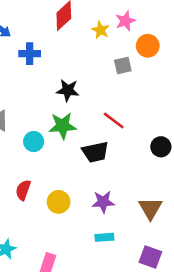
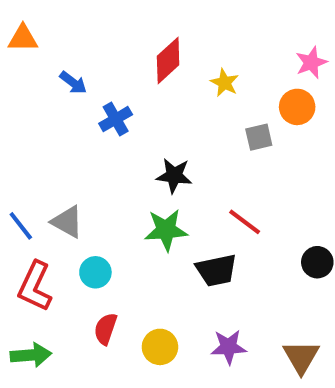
pink star: (125, 21) -> (311, 63), moved
blue cross: (30, 54) -> (116, 119), turned -30
cyan circle: (34, 142) -> (95, 272), moved

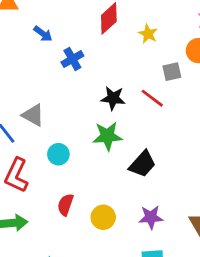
gray triangle: (67, 222) -> (33, 115), moved
red line: (245, 222) -> (152, 98), moved
black trapezoid: (216, 270) -> (142, 164), turned -36
cyan circle: (95, 272) -> (58, 154), moved

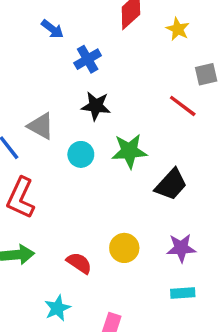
black star: (113, 98) -> (96, 106), moved
cyan circle: (58, 154) -> (81, 154), moved
red semicircle: (65, 205) -> (79, 263), moved, turned 105

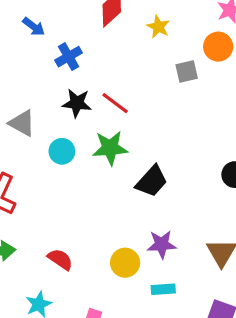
red line: (183, 106) -> (115, 103), moved
yellow circle: (124, 248) -> (125, 263), moved

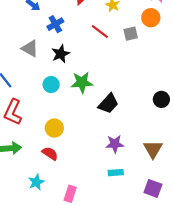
black star: (77, 103) -> (61, 54), turned -30
red line: (115, 103) -> (100, 32), moved
gray triangle: (22, 123) -> (30, 48), moved
yellow circle: (125, 263) -> (54, 128), moved

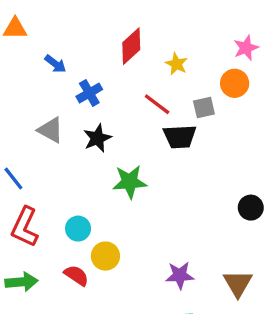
cyan circle: (51, 85) -> (78, 229), moved
black trapezoid: (108, 104) -> (180, 137), moved, turned 45
yellow circle: (54, 128) -> (105, 256), moved
red semicircle: (50, 153) -> (76, 275), moved

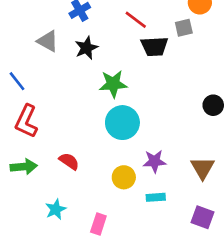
gray square: (204, 108) -> (184, 28), moved
cyan circle: (78, 229) -> (122, 123), moved, size x1.6
yellow circle: (105, 256) -> (124, 177), moved

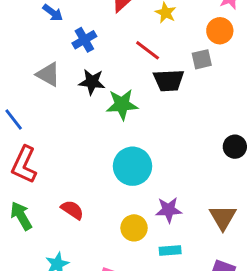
black star: (86, 48) -> (92, 82), turned 30
green star: (113, 84) -> (122, 104), moved
green arrow: (24, 167) -> (21, 216), turned -115

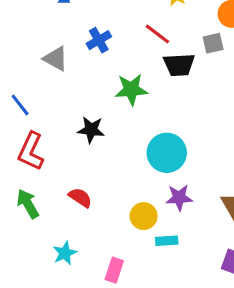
blue cross: (84, 40) -> (99, 40), moved
black star: (92, 82) -> (91, 130), moved
cyan circle: (133, 166) -> (167, 153), moved
cyan rectangle: (170, 250) -> (167, 241), moved

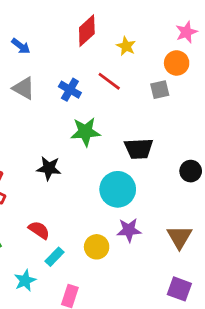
blue cross: (99, 40) -> (70, 90), moved, turned -30
gray triangle: (56, 59) -> (24, 88), moved
black trapezoid: (179, 65) -> (139, 149), moved
cyan rectangle: (167, 241) -> (54, 257), moved, turned -42

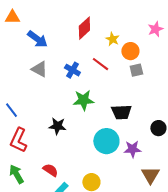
blue arrow: (21, 46) -> (37, 39), size x1.5
orange circle: (177, 63) -> (130, 51), moved
purple star: (129, 230) -> (132, 149), moved

